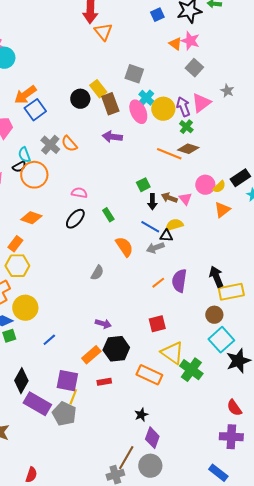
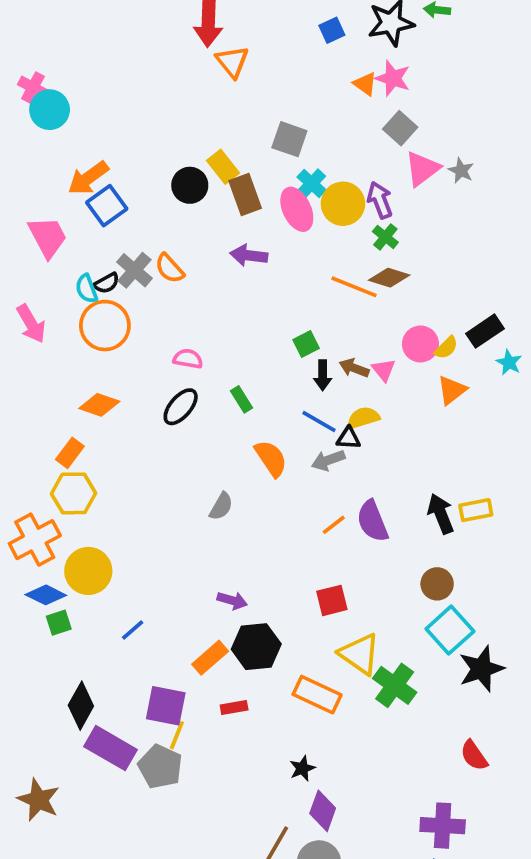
pink triangle: (201, 103) -> (422, 169), moved
black semicircle: (19, 167) -> (107, 283), moved
purple semicircle: (179, 281) -> (372, 521), turned -30
yellow rectangle: (231, 292) -> (476, 510), moved, size x0.7
purple cross: (231, 437) -> (443, 826), moved

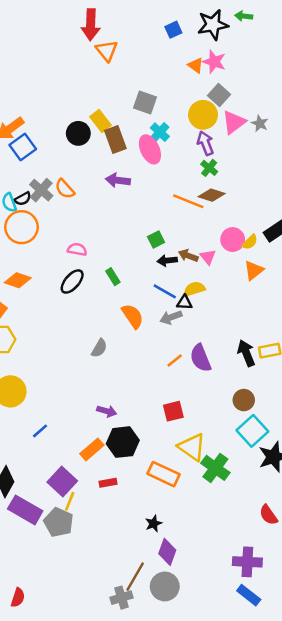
yellow circle: (343, 204) -> (203, 115), moved
black arrow: (323, 375) -> (167, 261), turned 84
purple square: (166, 706) -> (62, 482), turned 32

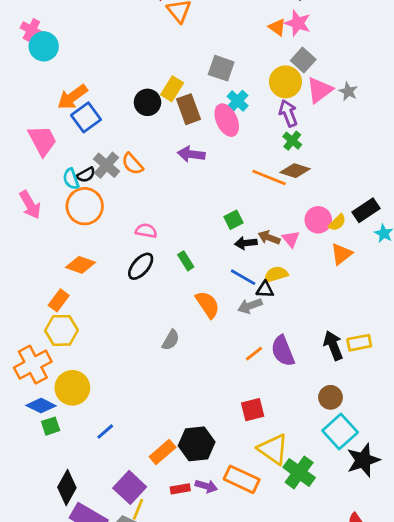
yellow rectangle: (101, 121) -> (172, 89), turned 70
purple arrow: (107, 411) -> (206, 486), moved

